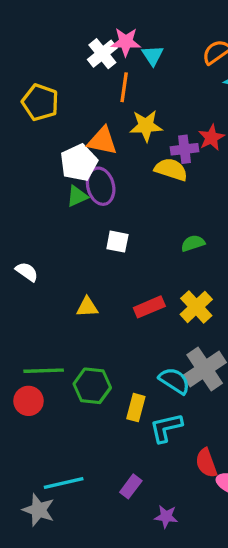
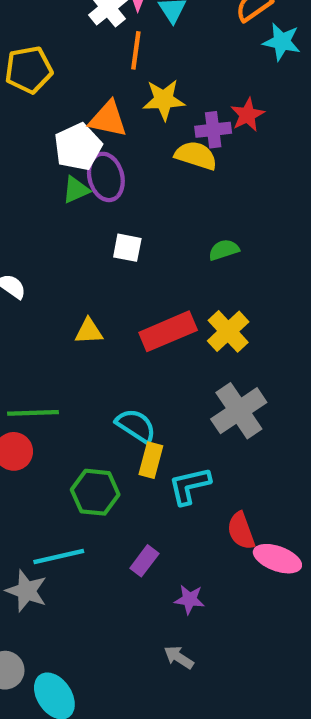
yellow pentagon: (40, 102) -> (29, 70), turned -30
red rectangle: (149, 307) -> (168, 331), size x1.4
cyan semicircle: (174, 381) -> (136, 426), moved
green hexagon: (92, 386) -> (95, 492), moved

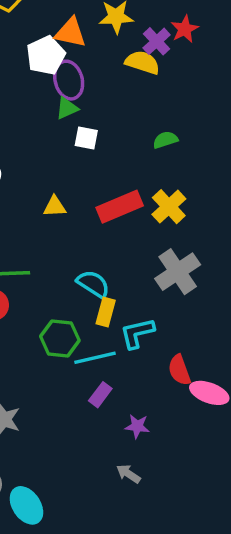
purple cross: (213, 130) -> (157, 41), turned -36
green triangle: (76, 190) -> (67, 108), moved
cyan line: (59, 557) -> (95, 358), moved

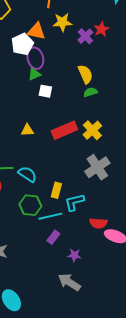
yellow semicircle: (142, 62) -> (85, 74), moved, turned 48
cyan semicircle: (93, 284) -> (27, 174), moved
red semicircle: (179, 370) -> (98, 223), turned -66
gray arrow: (128, 474) -> (69, 282), size x1.6

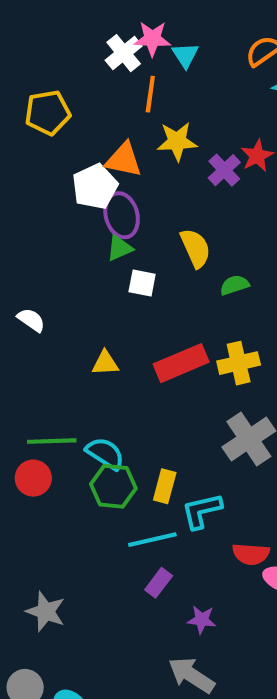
yellow semicircle: (85, 74) -> (195, 248), moved
yellow cross: (92, 130) -> (239, 363), turned 30
green hexagon: (30, 205) -> (113, 486), moved

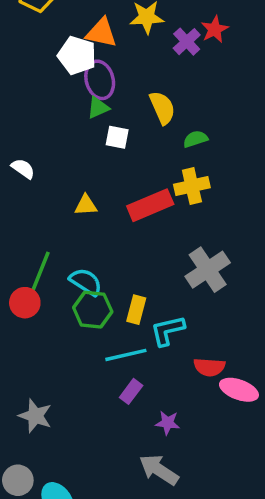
white pentagon: (95, 187) -> (77, 55), turned -30
yellow cross: (239, 363) -> (192, 186), moved
green line: (52, 441) -> (40, 271), turned -66

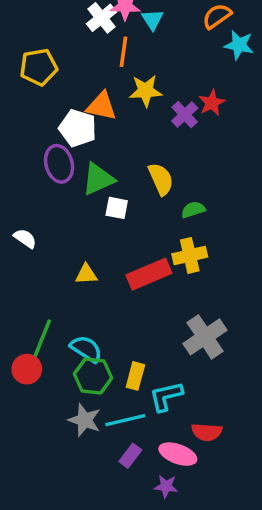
purple ellipse: (100, 80) -> (59, 164), moved
green triangle: (98, 108) -> (98, 179), size x1.5
pink ellipse: (239, 390) -> (178, 454), moved
gray star: (35, 416) -> (84, 420), moved

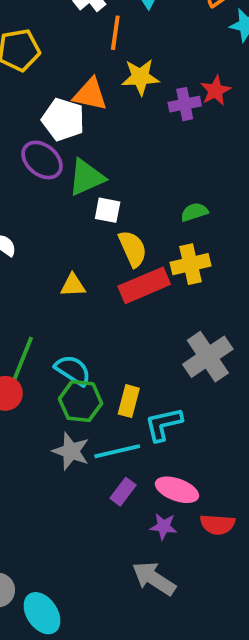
purple cross: (185, 115) -> (185, 104), turned 32
purple ellipse: (59, 164) -> (42, 160), turned -36
yellow semicircle: (161, 179) -> (133, 249), moved
red semicircle: (207, 432) -> (217, 524), moved

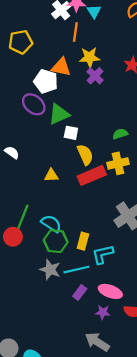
purple cross: (185, 104) -> (95, 76), moved, turned -35

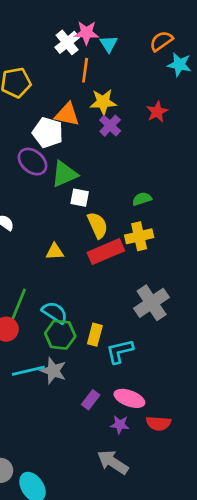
cyan line: (76, 270) -> (28, 371), moved

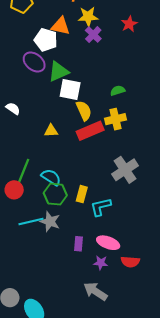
white square: (80, 198) -> (70, 89), size x1.5
purple rectangle: (91, 400) -> (79, 244), turned -32

